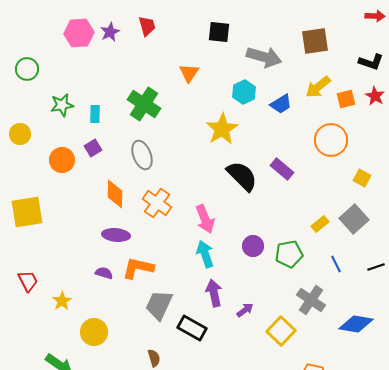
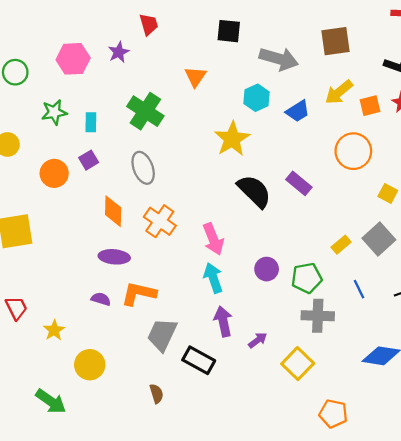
purple star: (110, 32) -> (119, 52), moved
pink hexagon: (79, 33) -> (73, 59), moved
gray cross: (311, 300) -> (318, 316), moved, turned -32

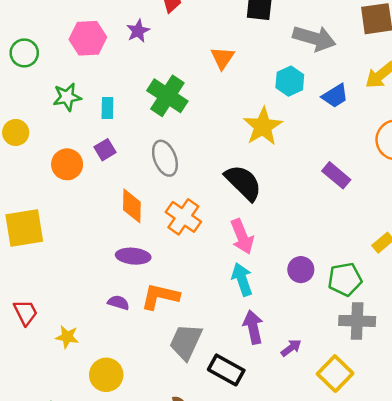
black semicircle: (254, 191) -> (243, 183), moved
yellow star: (54, 330) -> (67, 337), turned -30

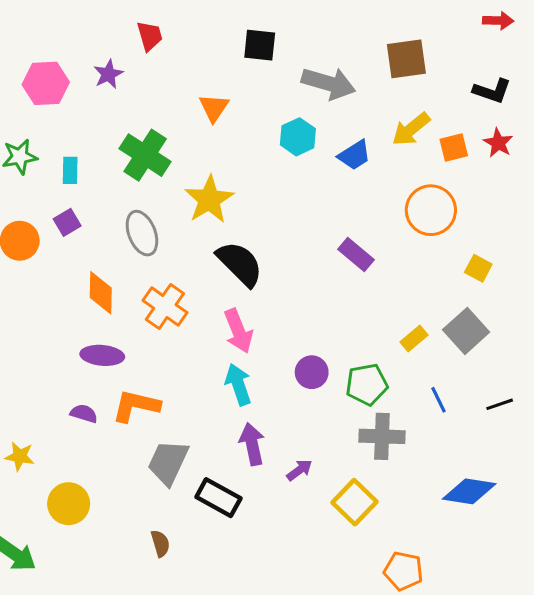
yellow star: (263, 126) -> (209, 199), moved

